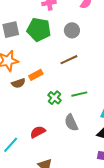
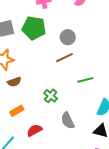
gray circle: (72, 30) -> (68, 37), moved
orange rectangle: (36, 75) -> (17, 111), moved
green line: (79, 94) -> (85, 80), moved

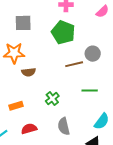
green pentagon: (34, 28) -> (63, 32), moved
gray circle: (68, 37) -> (93, 54), moved
brown semicircle: (14, 82) -> (29, 72), moved

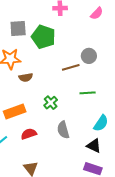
green pentagon: (63, 32) -> (43, 37), moved
orange rectangle: (16, 106) -> (15, 112), size x1.5

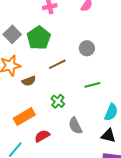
gray square: (18, 28) -> (12, 34), turned -30
green pentagon: (43, 37) -> (39, 38), turned 30
brown line: (71, 67) -> (57, 64), moved

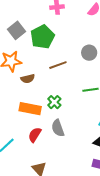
orange rectangle: (24, 117) -> (30, 109), moved, turned 35
gray semicircle: (75, 126) -> (58, 128), moved
red semicircle: (42, 136) -> (35, 135), turned -35

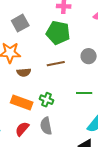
green pentagon: (42, 37) -> (58, 33), moved, turned 30
green cross: (54, 102) -> (47, 100), turned -32

